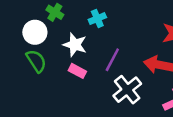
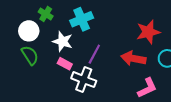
cyan cross: (97, 19) -> (82, 19), size x1.5
white cross: (127, 90) -> (84, 80), moved, turned -30

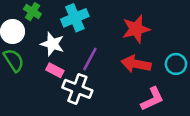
red star: (148, 32) -> (136, 29), moved

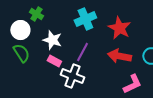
cyan cross: (75, 18) -> (85, 19), moved
red star: (136, 29) -> (119, 28), turned -30

